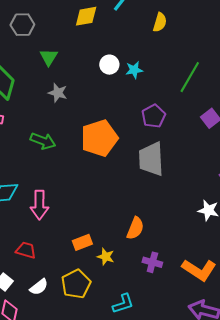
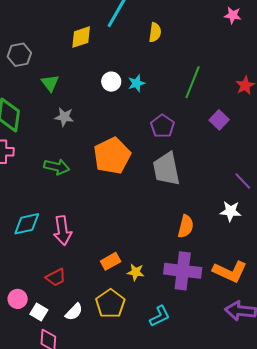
orange semicircle: (135, 228) -> (186, 226), moved
red trapezoid: (26, 250) -> (56, 277), turned 145
purple cross: (152, 262) -> (183, 271), size x1.8

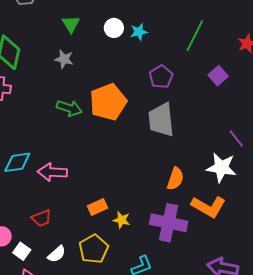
green triangle: (50, 83) -> (71, 24), moved
green arrow: (57, 167) -> (69, 108), moved
white star: (230, 211) -> (221, 168), size x1.4
pink arrow: (63, 231) -> (52, 172), turned 96
orange L-shape: (230, 272) -> (209, 207), moved

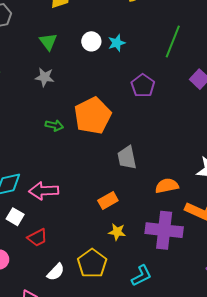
green arrow: (69, 108) -> (54, 125), size x0.7
gray trapezoid: (161, 120) -> (127, 158), moved, size x0.7
orange semicircle: (175, 179) -> (167, 186), turned -115
orange rectangle: (98, 207) -> (108, 201), moved
white square: (22, 251) -> (15, 217), moved

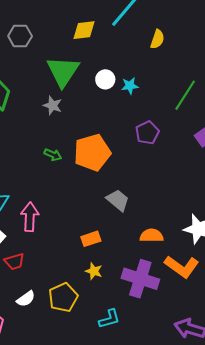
green triangle: (48, 42) -> (63, 71), size x1.8
gray trapezoid: (127, 158) -> (118, 200), turned 130
pink arrow: (44, 191) -> (30, 217), turned 84

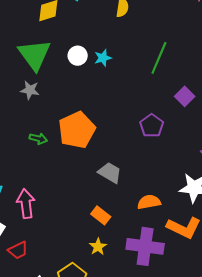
purple pentagon: (147, 133) -> (152, 126), moved
orange rectangle: (91, 239) -> (101, 215), moved, turned 66
yellow star: (94, 271) -> (98, 247), turned 30

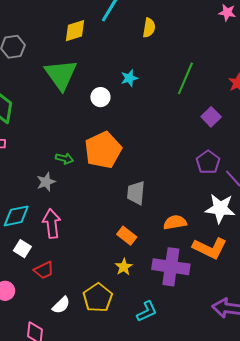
white circle: (78, 56) -> (100, 97), moved
gray star: (30, 90) -> (46, 182), moved, turned -30
purple pentagon: (152, 126) -> (208, 162), moved
gray trapezoid: (110, 173) -> (136, 193), turned -115

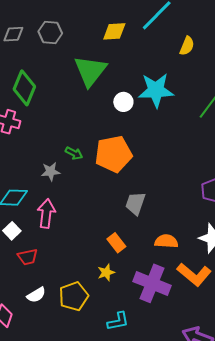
cyan star: (129, 78) -> (156, 90), size x2.0

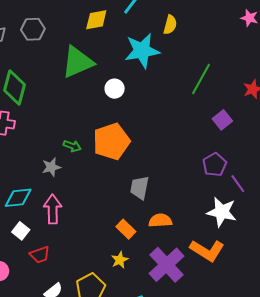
green triangle: (90, 71) -> (78, 62), turned 36
cyan star: (156, 90) -> (142, 51), moved
orange semicircle: (166, 241) -> (160, 221), moved
purple cross: (152, 283) -> (167, 265), turned 33

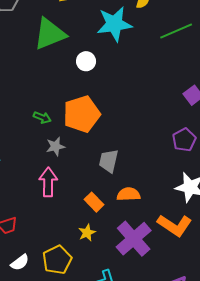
green line: (201, 79) -> (176, 31), moved, turned 36
gray star: (51, 167) -> (55, 146), moved
pink arrow: (53, 209) -> (48, 182), moved

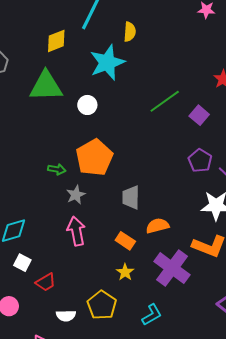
green line: (176, 31) -> (165, 101), moved
green triangle: (50, 34) -> (46, 86), turned 33
white semicircle: (20, 262) -> (66, 316), turned 48

